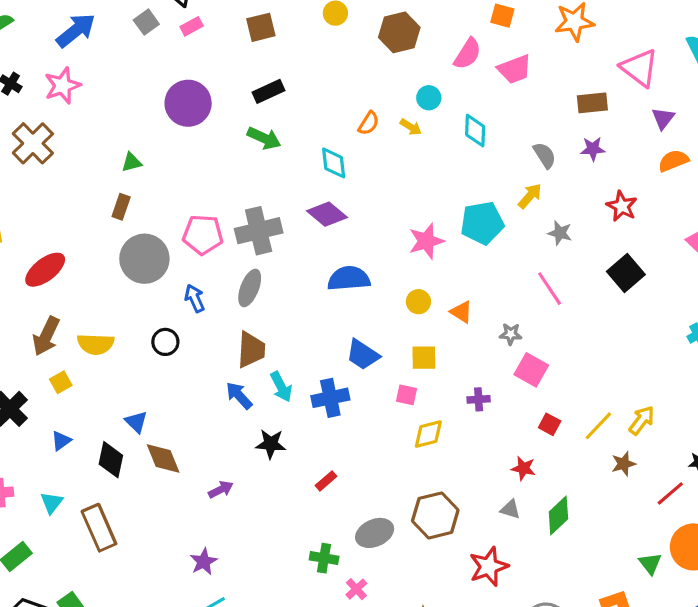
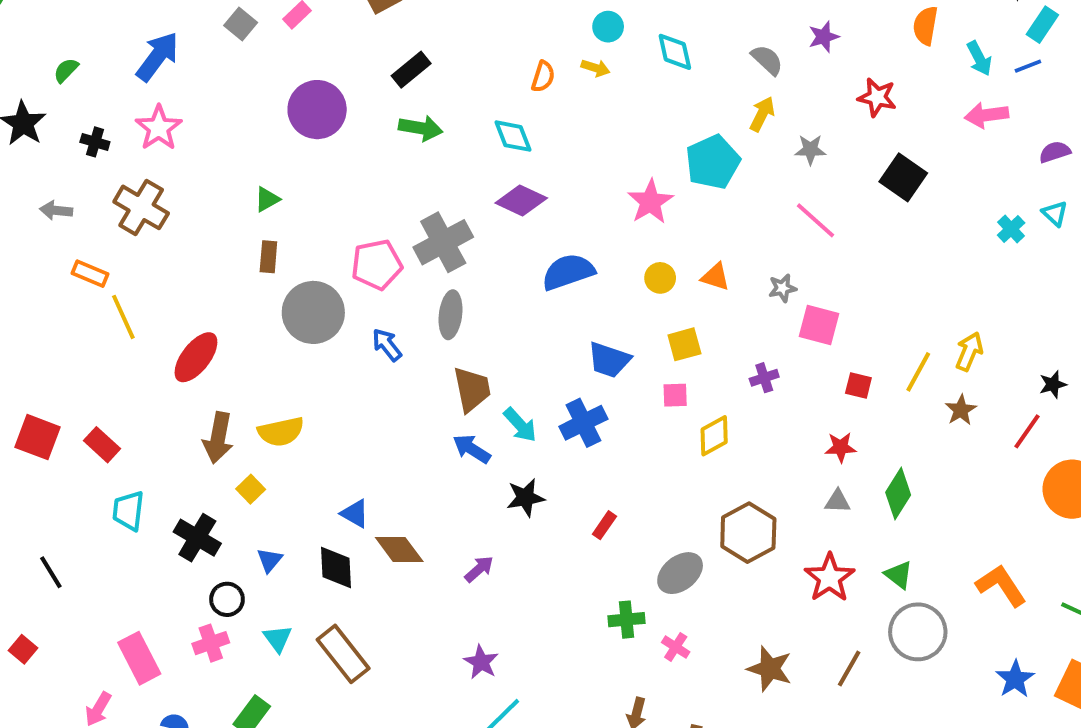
orange semicircle: (673, 161) -> (925, 26), turned -44
black circle: (165, 342) -> (227, 599), moved
green triangle: (650, 564) -> (899, 575), moved

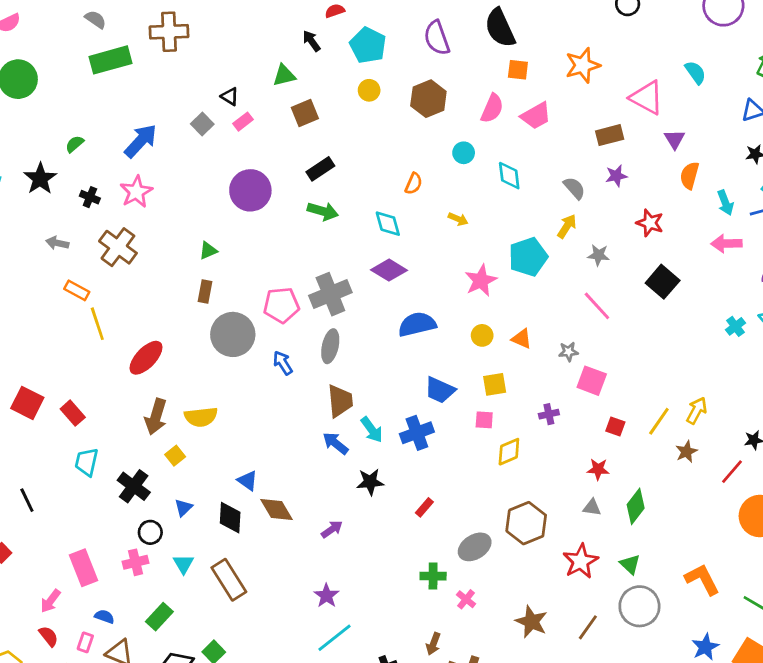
yellow arrow: (596, 68) -> (458, 219), moved

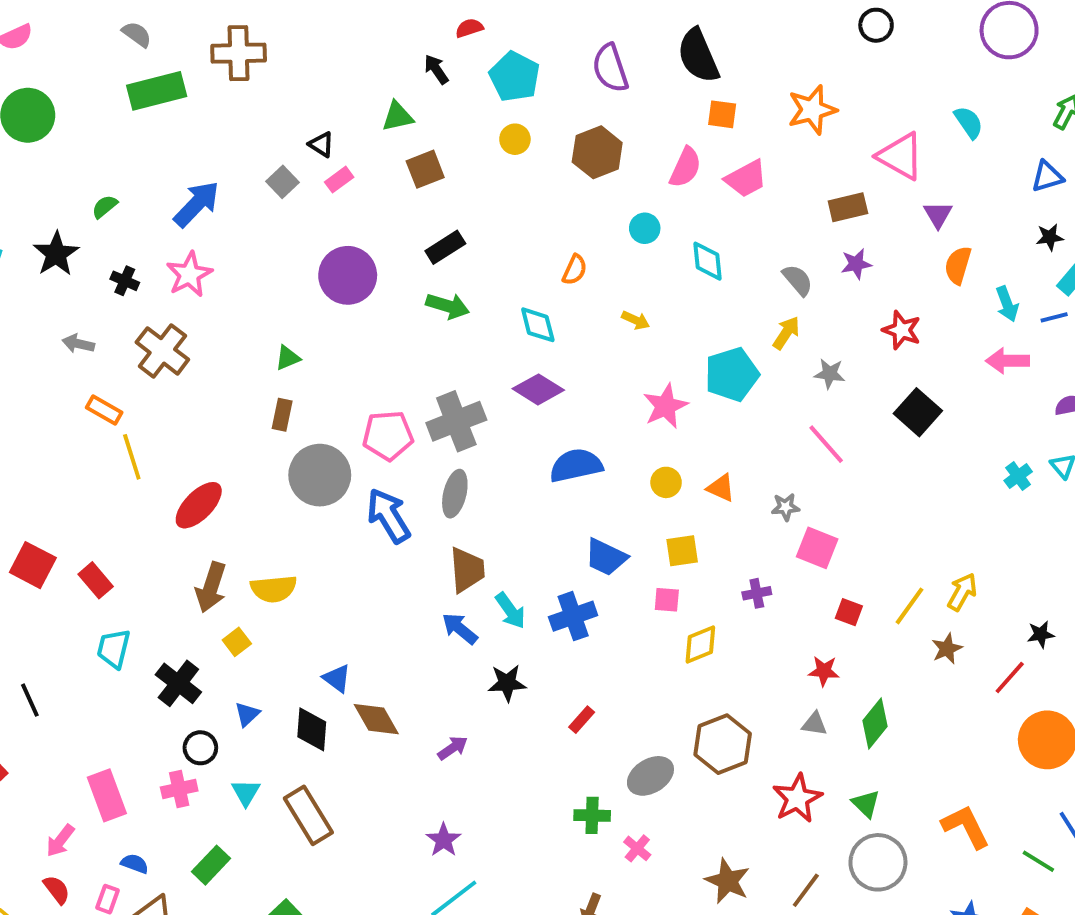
blue arrow: (283, 363) -> (389, 516), size x1.6

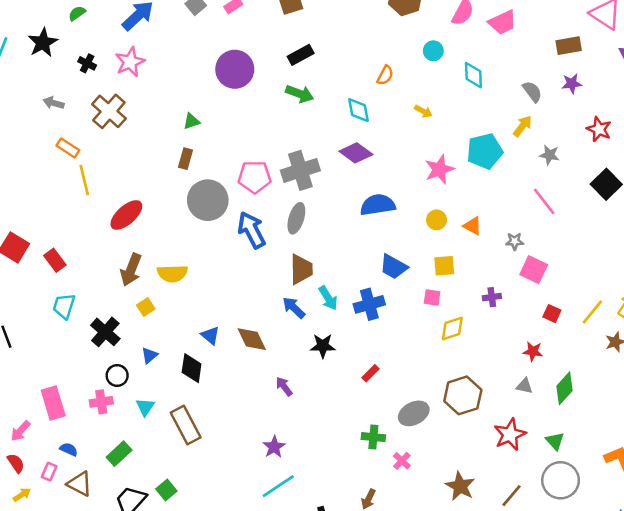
brown diamond: (376, 719) -> (252, 339), moved
purple arrow: (453, 748) -> (284, 386), turned -96

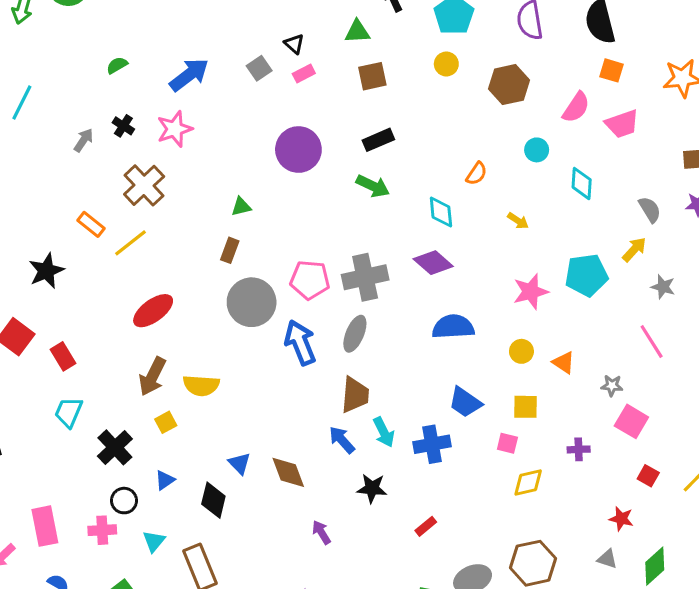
black star: (43, 43) -> (46, 271), moved
gray arrow: (54, 103) -> (84, 140), moved, turned 102
yellow line: (84, 180) -> (131, 243), moved, turned 60

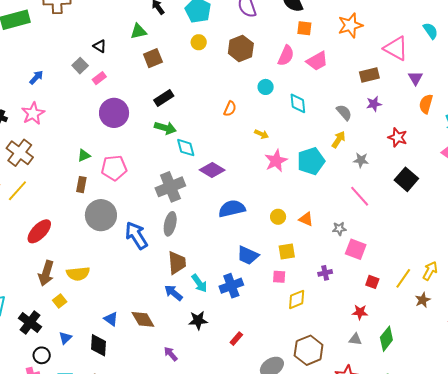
pink rectangle: (304, 74) -> (99, 78), moved
blue arrow: (189, 75) -> (36, 77), size x0.6
cyan diamond: (441, 212) -> (186, 148), moved
pink pentagon: (310, 280) -> (114, 168), moved
pink star: (531, 292) -> (276, 161), moved

